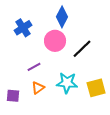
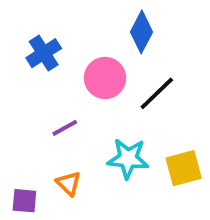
blue diamond: (62, 17) -> (141, 32), moved
orange triangle: (38, 88) -> (69, 183), moved, turned -40
purple square: (13, 96) -> (24, 201), moved

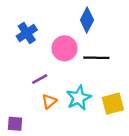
black line: (157, 93) -> (96, 58), turned 45
cyan star: (128, 159) -> (79, 98), turned -30
orange triangle: (69, 183) -> (49, 101), moved, turned 35

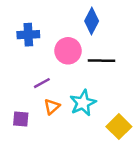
blue cross: (27, 33) -> (28, 35), turned 30
yellow square: (113, 104) -> (119, 127), moved, turned -30
purple square: (15, 124) -> (21, 119), moved

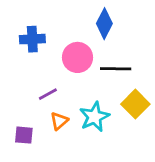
yellow square: (119, 127) -> (135, 104), moved

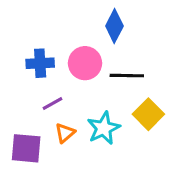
blue cross: (32, 39) -> (40, 63), moved
purple square: (24, 135) -> (26, 148), size x1.5

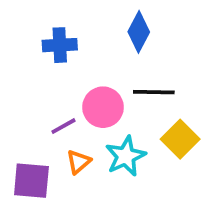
blue cross: (40, 63) -> (60, 45), moved
pink circle: (85, 63) -> (103, 107), moved

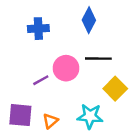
cyan star: (126, 156) -> (90, 116), moved, turned 30
orange triangle: (79, 162) -> (50, 121), moved

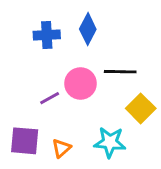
blue diamond: (89, 20) -> (88, 29), moved

